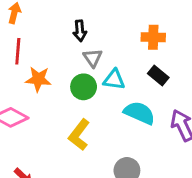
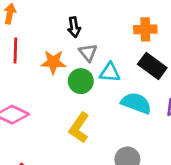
black rectangle: (158, 75) -> (152, 66), size x1.4
orange star: (38, 79) -> (53, 62), moved

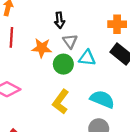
cyan semicircle: (136, 103) -> (102, 99), moved

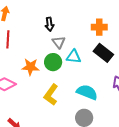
orange star: (42, 48) -> (30, 67), moved

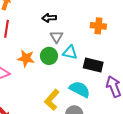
black arrow: (49, 24) -> (49, 18), turned 88
black rectangle: (103, 53) -> (93, 65), moved, turned -30
yellow L-shape: (51, 95) -> (52, 100), moved

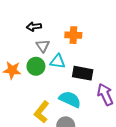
orange cross: (98, 26) -> (73, 35), moved

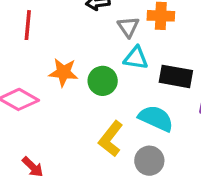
gray triangle: (43, 46) -> (128, 27), moved
green circle: (36, 66) -> (103, 81), moved

